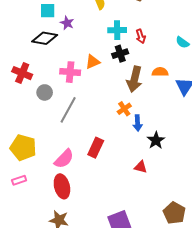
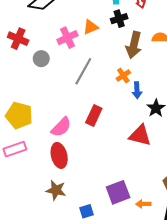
pink cross: (70, 72) -> (68, 38), turned -30
gray line: (68, 110) -> (83, 71), moved
red triangle: (141, 167) -> (140, 135), size x1.6
pink rectangle: (19, 180) -> (15, 149), size x1.5

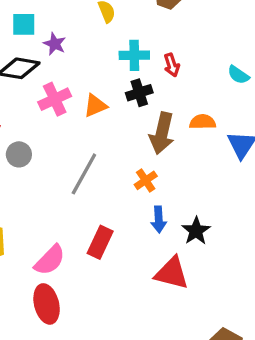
pink cross: (68, 38) -> (55, 99), moved
blue arrow: (137, 90) -> (159, 219), moved

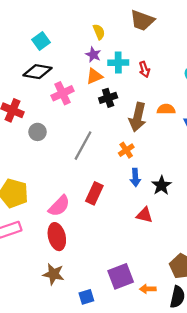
cyan square: (24, 24) -> (41, 41), turned -36
purple star: (55, 44) -> (93, 55), moved
black cross: (139, 93) -> (108, 98), moved
orange triangle: (95, 106) -> (94, 76), moved
red triangle: (172, 273) -> (144, 215), size x0.7

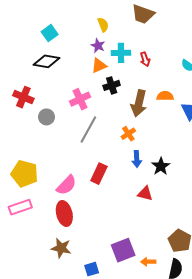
pink cross: (63, 93) -> (80, 99), moved

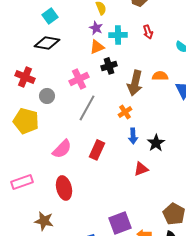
red arrow: (145, 59) -> (148, 32), moved
yellow pentagon: (24, 174) -> (26, 121), moved
pink semicircle: (66, 185) -> (62, 149), moved
red triangle: (145, 194) -> (141, 169), turned -35
brown star: (61, 248) -> (44, 221), moved

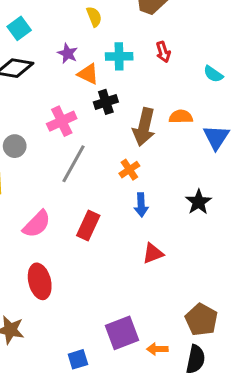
purple star: (96, 28) -> (68, 53), moved
orange triangle: (97, 47) -> (88, 74), turned 49
black star: (156, 143) -> (198, 202), moved

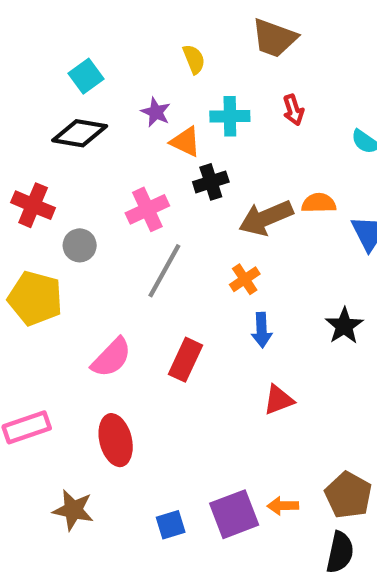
brown arrow: (144, 127) -> (266, 218), turned 54
orange arrow: (157, 349) -> (283, 506), moved
blue square: (78, 359) -> (171, 525), moved

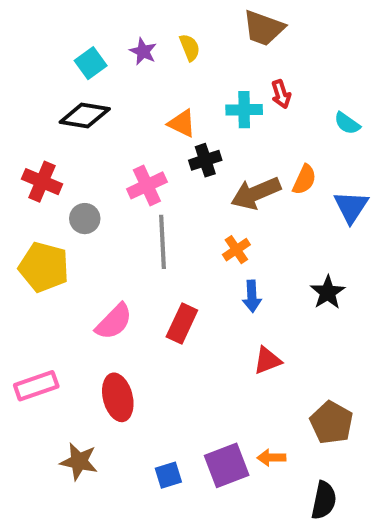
purple star: (156, 112) -> (143, 51), moved
cyan cross: (230, 116) -> (244, 110), moved
orange semicircle: (319, 203) -> (304, 180), turned 116
gray line: (164, 271) -> (162, 242), turned -32
brown pentagon: (348, 495) -> (332, 423), moved

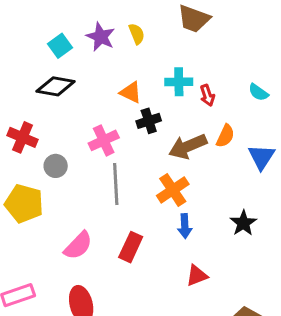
purple star: (143, 51) -> (101, 37), size x1.4
red arrow: (281, 94) -> (207, 95), moved
orange cross: (236, 250) -> (173, 190), size x1.5

